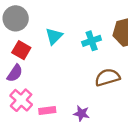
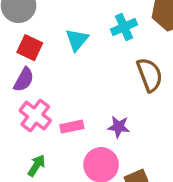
cyan triangle: (54, 36) -> (77, 40), moved
brown semicircle: (107, 77) -> (150, 75), turned 90

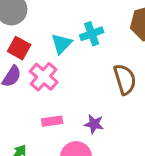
cyan cross: (124, 27) -> (92, 34), moved
pink cross: (35, 116) -> (44, 77), moved

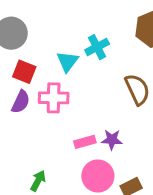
pink cross: (44, 77) -> (54, 98), turned -32
pink rectangle: (52, 121) -> (85, 142), moved

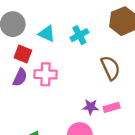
cyan triangle: (67, 61) -> (47, 34), moved, turned -42
pink rectangle: (85, 142) -> (112, 107), moved

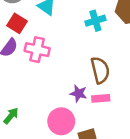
cyan cross: (79, 35) -> (95, 21), moved
brown semicircle: (110, 68) -> (100, 70), moved

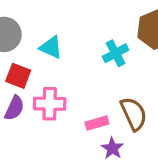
purple star: (79, 93) -> (112, 148), turned 30
pink rectangle: (101, 98) -> (97, 123), moved

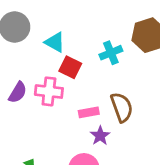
red square: (18, 76) -> (70, 67), moved

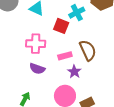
red square: (70, 67) -> (61, 26), moved
purple semicircle: (18, 92) -> (37, 69), moved, turned 84

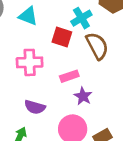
brown semicircle: (88, 50) -> (97, 46), moved
purple semicircle: (37, 69) -> (35, 107), moved

